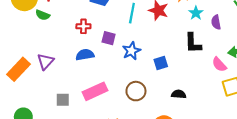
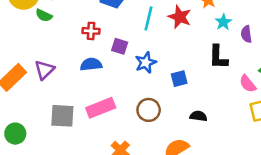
gray square: (63, 100) -> (62, 116), size x1.5

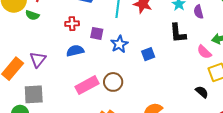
brown circle: (149, 110) -> (113, 82), moved
gray square: (62, 116) -> (34, 94), moved
black semicircle: (198, 116) -> (202, 92), moved, turned 40

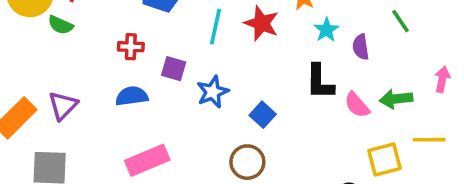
pink semicircle: (204, 52) -> (357, 105), moved
blue square: (148, 54) -> (263, 115), turned -32
brown circle: (113, 82) -> (247, 162), moved

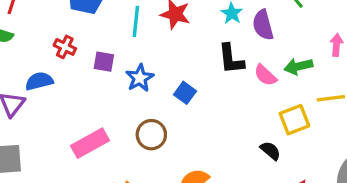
red cross: (131, 47) -> (65, 47), turned 30
purple semicircle: (361, 47) -> (263, 25), size x1.4
blue semicircle: (132, 96) -> (39, 81), moved
brown circle: (247, 162) -> (151, 135), moved

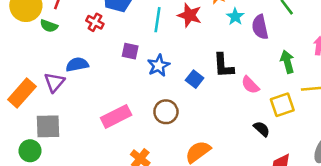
red cross: (65, 47) -> (95, 22), moved
black L-shape: (231, 59) -> (223, 66), moved
green arrow: (298, 66) -> (287, 62), turned 85
pink semicircle: (265, 75) -> (250, 85), moved

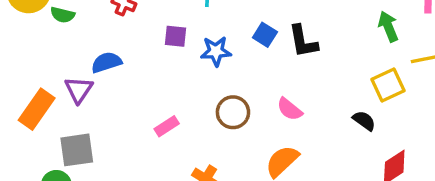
blue star: (158, 66) -> (216, 51), turned 30
blue square: (195, 79) -> (265, 35), moved
pink semicircle: (250, 85) -> (290, 109), moved
pink rectangle: (116, 116) -> (167, 126), size x0.6

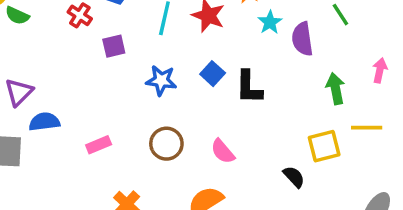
purple square: (176, 36) -> (114, 46), moved, turned -30
blue semicircle: (106, 62) -> (44, 122), moved

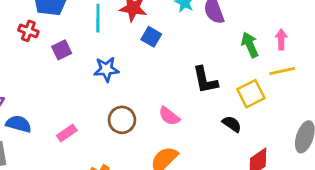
pink arrow: (380, 70) -> (281, 39), moved
blue square: (213, 74) -> (151, 37), moved
black L-shape: (249, 87) -> (205, 80), moved
blue semicircle: (44, 122) -> (19, 124), turned 35

